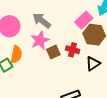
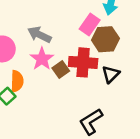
red cross: (73, 50) -> (83, 62), size x1.6

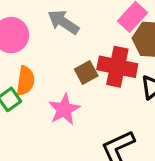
pink star: (42, 59) -> (64, 109), moved

